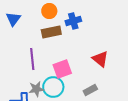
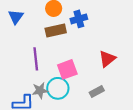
red triangle: (100, 59) -> (107, 59), turned 42

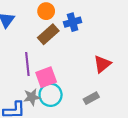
brown rectangle: (56, 31) -> (48, 34), turned -30
pink square: (67, 69) -> (46, 77), moved

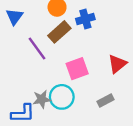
purple line: (27, 64) -> (37, 49), moved, turned -30
pink square: (46, 77) -> (77, 69), moved

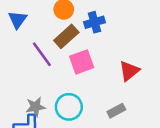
pink square: (77, 69) -> (82, 62), moved
gray star: (42, 99) -> (35, 107), moved

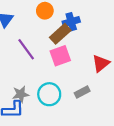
brown rectangle: (66, 36) -> (60, 34), moved
gray rectangle: (116, 111) -> (82, 92), moved

